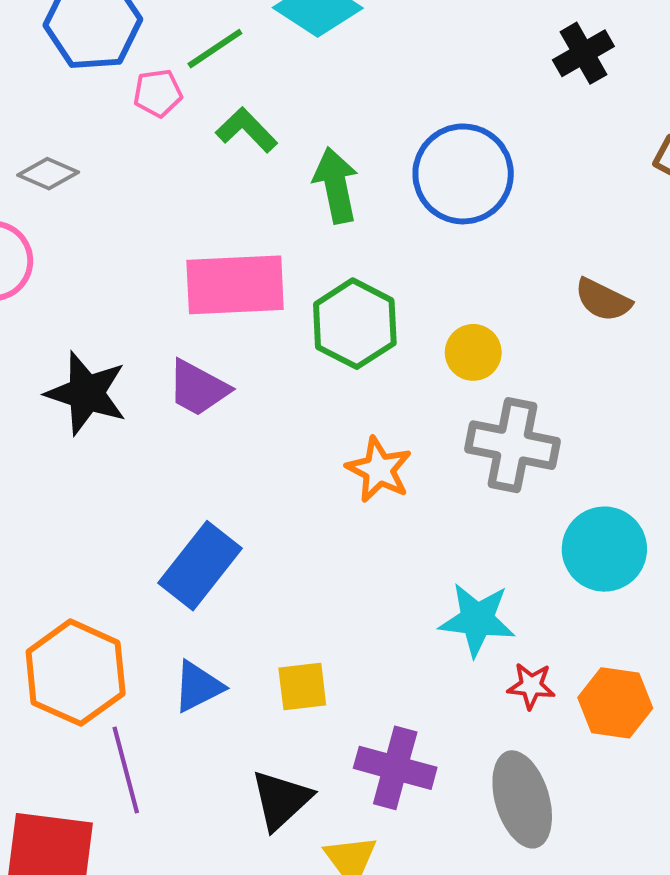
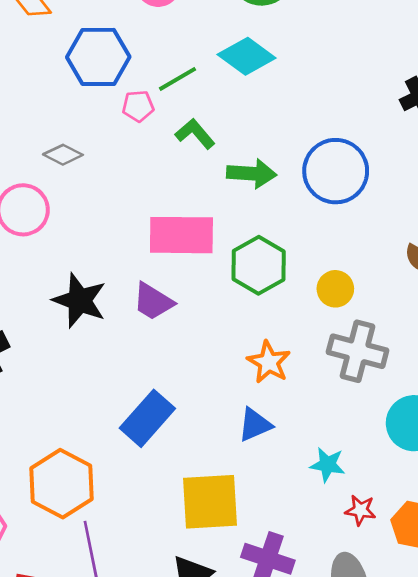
green arrow: (336, 185) -> (252, 174), turned 102
cyan star: (477, 620) -> (327, 465), size x0.7
blue triangle: (198, 686) -> (255, 425), moved
yellow square: (302, 687) -> (210, 502), size x1.8

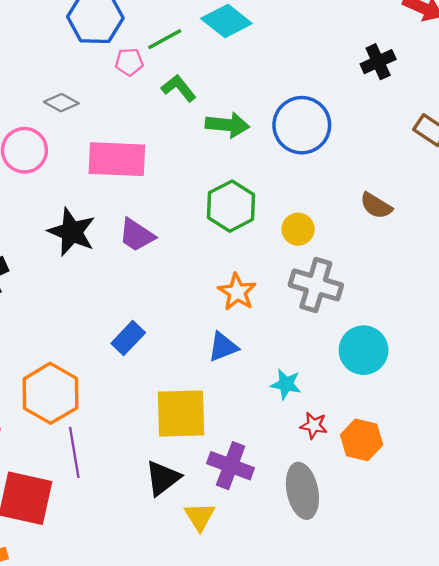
pink rectangle: (181, 235) -> (117, 159), moved
blue rectangle: (147, 418) -> (128, 338), size x0.7

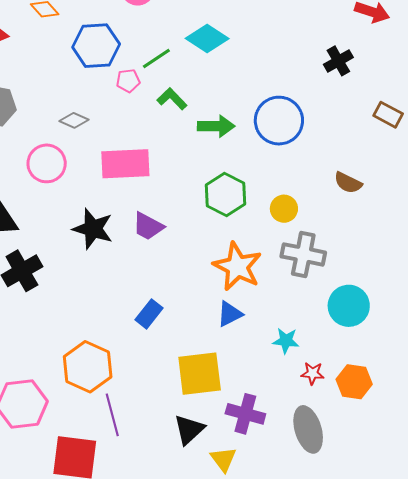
orange star: (237, 292) -> (237, 267), size x1.5

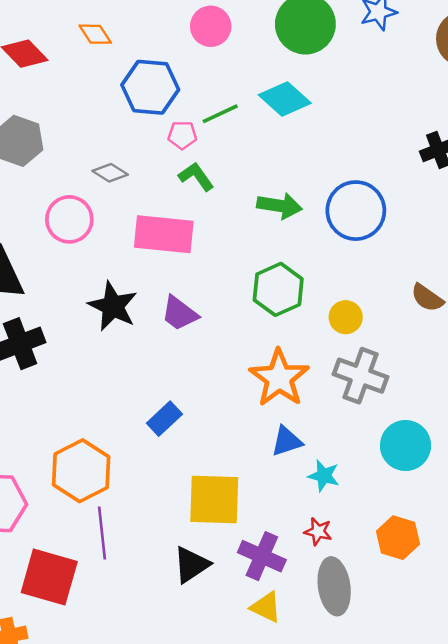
green L-shape: (172, 99) -> (196, 176), moved
blue triangle: (230, 314) -> (287, 441), moved
red star: (313, 373) -> (318, 531), moved
yellow triangle: (223, 459) -> (266, 607), moved, turned -36

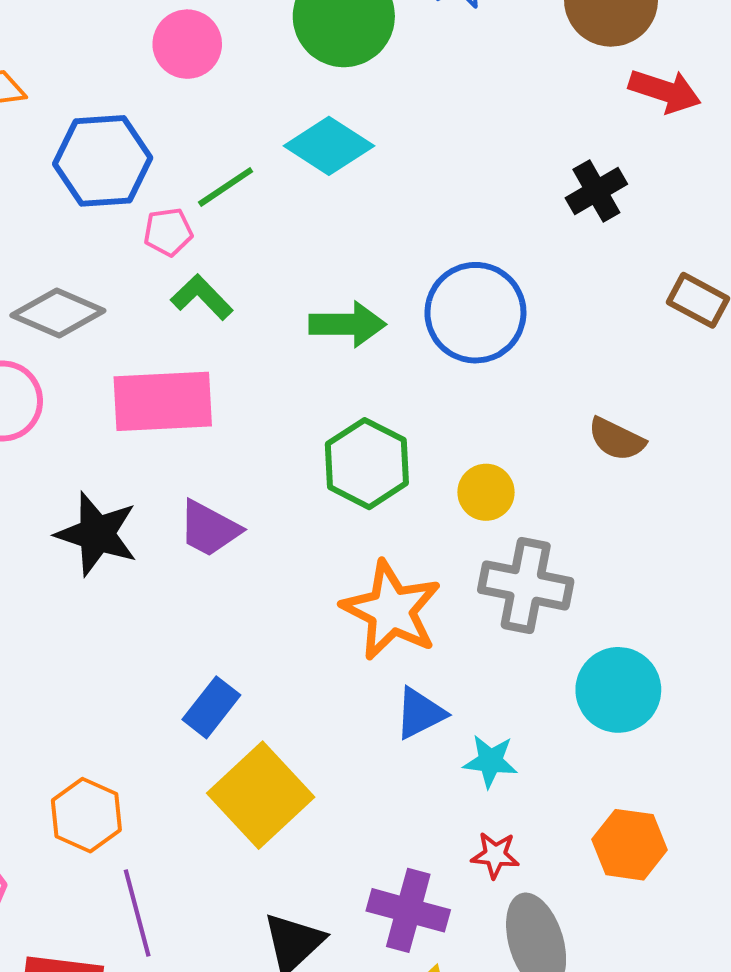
gray diamond: (110, 173) -> (58, 313), size x1.5
orange hexagon: (81, 471) -> (86, 815), size x0.7
yellow square: (214, 500) -> (261, 795), moved, turned -36

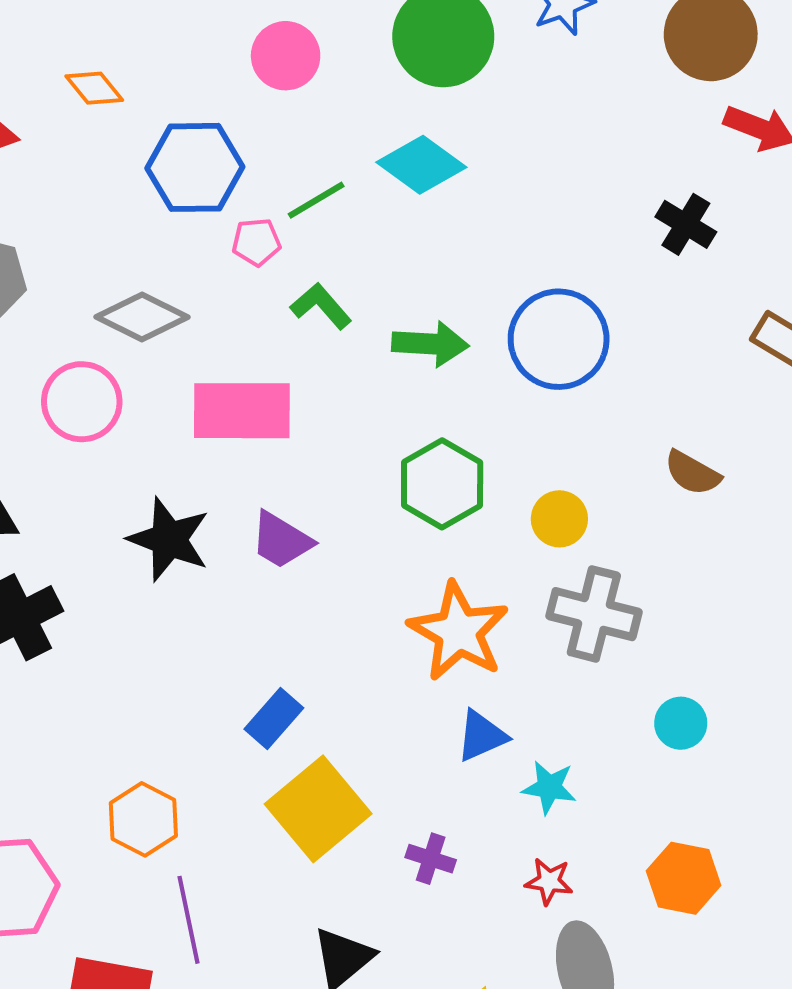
black cross: (596, 191) -> (686, 224), turned -32
green L-shape: (202, 297) -> (321, 306), moved
cyan circle: (618, 690) -> (681, 723), size x0.6
purple cross: (408, 910) -> (431, 859), moved, size x0.6

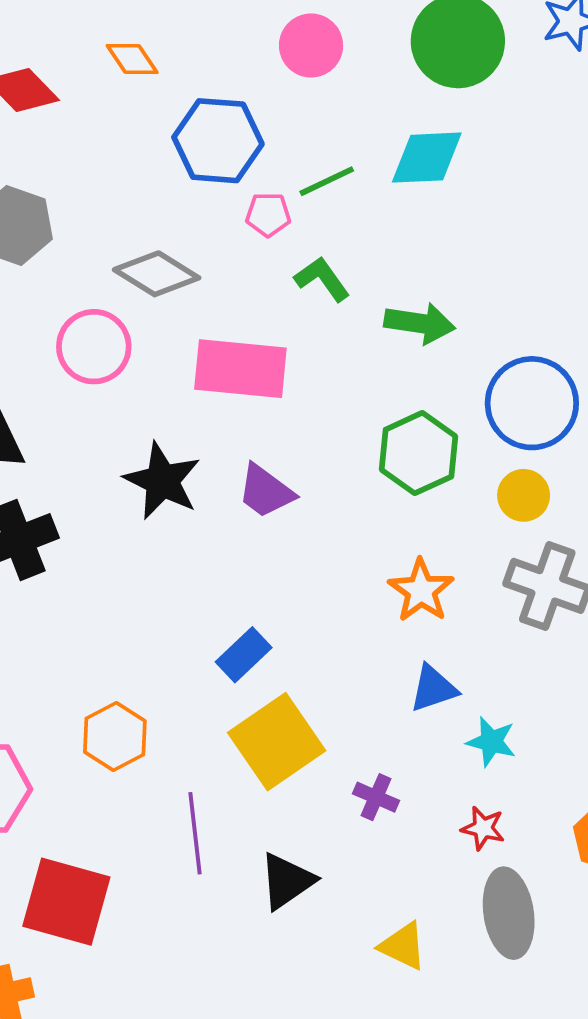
cyan diamond: (421, 165) -> (427, 158), turned -44
blue circle: (559, 339) -> (532, 403), moved
orange star: (459, 632) -> (421, 590), size x0.7
purple line: (189, 920) -> (195, 833), moved

